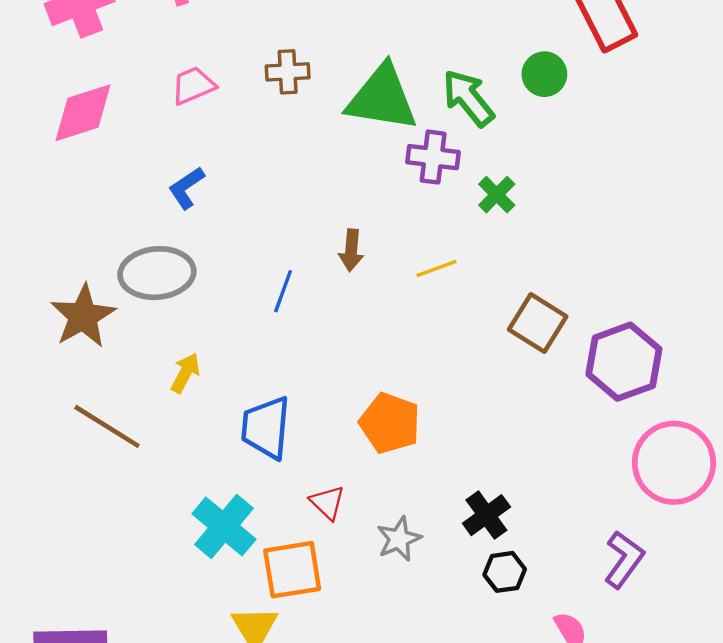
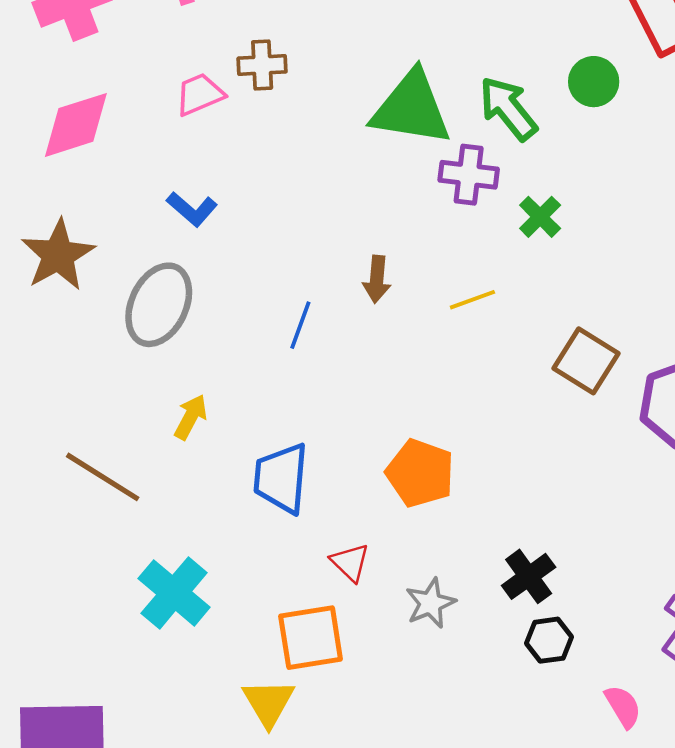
brown cross: (288, 72) -> (262, 65), moved
blue L-shape: (186, 188) -> (192, 209), turned -105
gray ellipse: (157, 273) -> (159, 305), turned -60
brown star: (83, 316) -> (58, 255), moved
cyan cross: (224, 526) -> (174, 593), moved

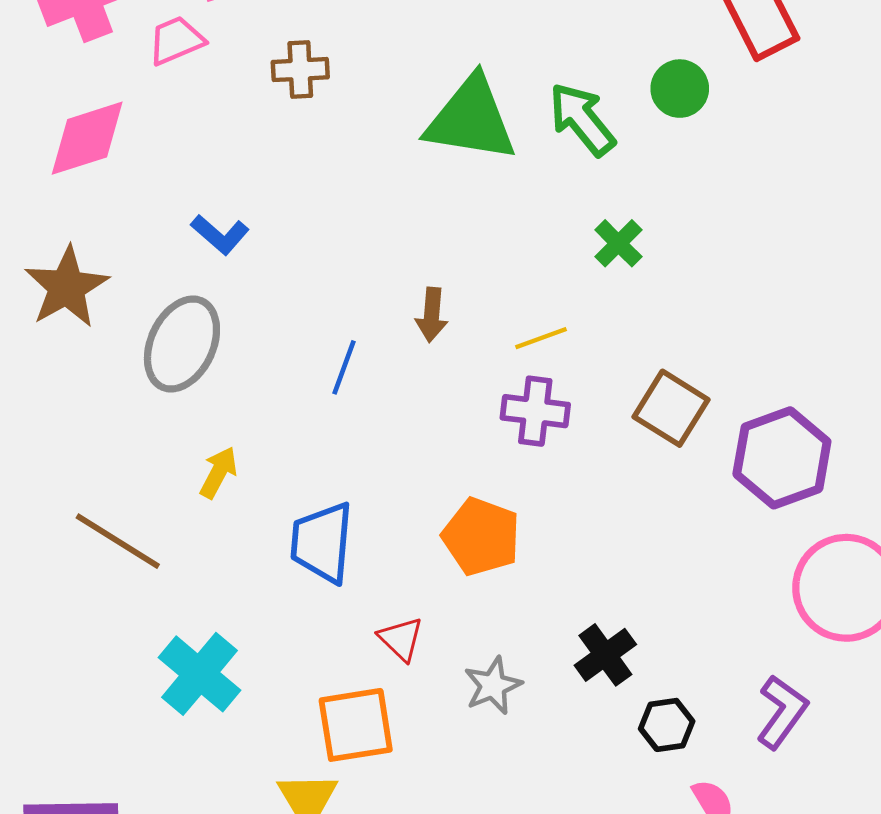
pink trapezoid: (200, 94) -> (176, 40), moved
purple cross: (469, 175) -> (535, 411), moved
black hexagon: (549, 640) -> (667, 725), moved

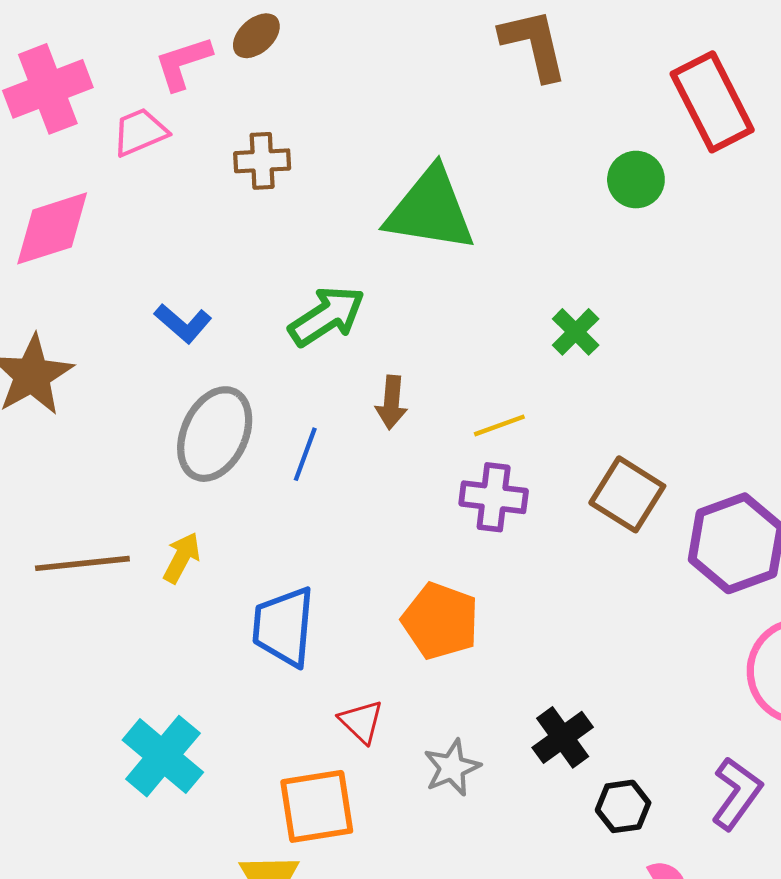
green arrow: (582, 119) -> (327, 316), moved, turned 96
gray ellipse: (182, 344) -> (215, 434), moved
brown line: (118, 541) -> (82, 563), moved, turned -38

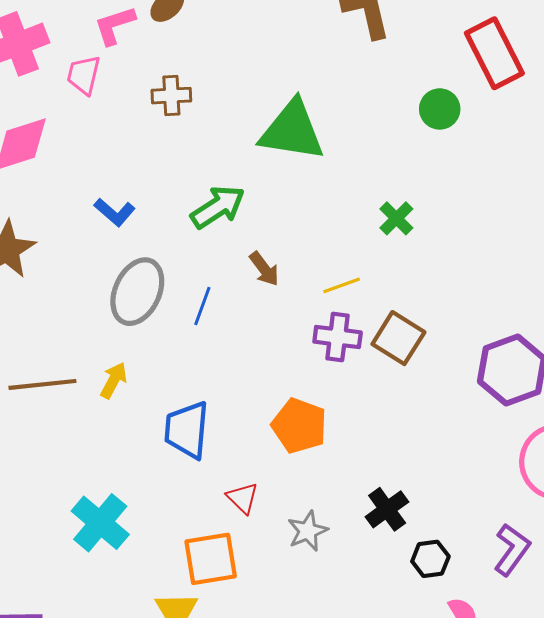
pink trapezoid: (140, 132) -> (84, 75), turned -54
brown arrow: (392, 402) -> (264, 269), turned -42
brown square: (627, 494) -> (398, 338), moved

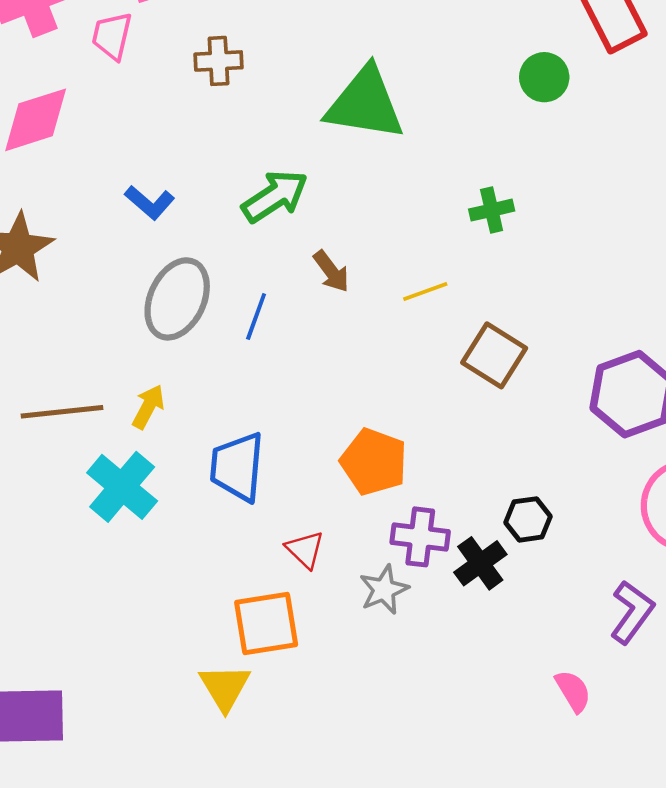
green cross: (396, 218) -> (492, 210), turned 32
purple cross: (338, 337) -> (420, 537), moved
cyan cross: (100, 523) -> (122, 487), moved
black hexagon: (430, 559) -> (528, 519), moved

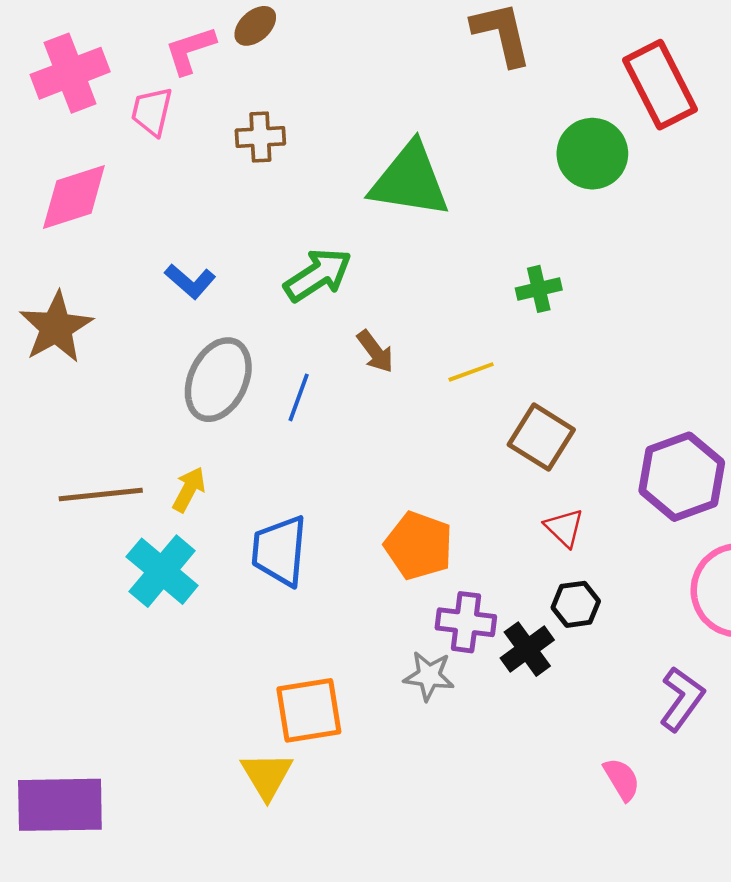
green circle: (544, 77) -> (592, 154), size x1.4
red triangle: (305, 550) -> (564, 528), moved
gray star: (384, 590) -> (429, 676), turned 30

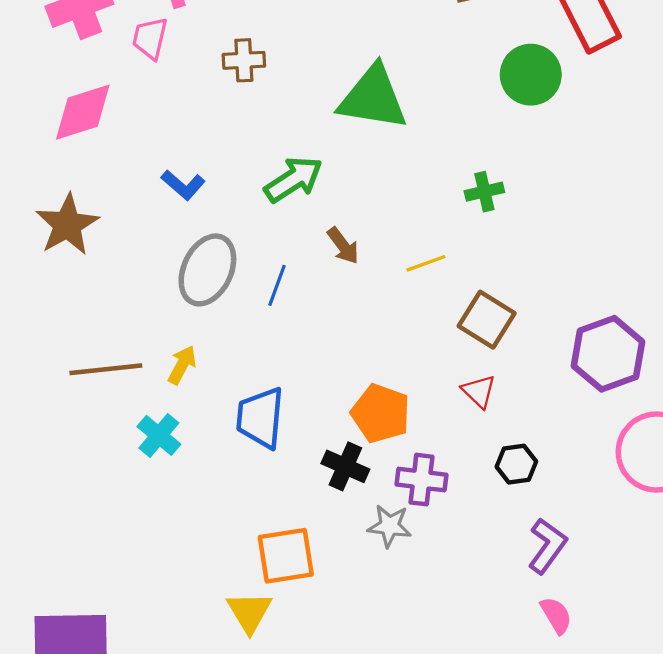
red triangle: (564, 528) -> (479, 391), moved
cyan cross: (162, 571) -> (159, 435), size x0.7
black cross: (527, 649) -> (345, 466), moved, turned -30
purple L-shape: (682, 699) -> (547, 546), moved

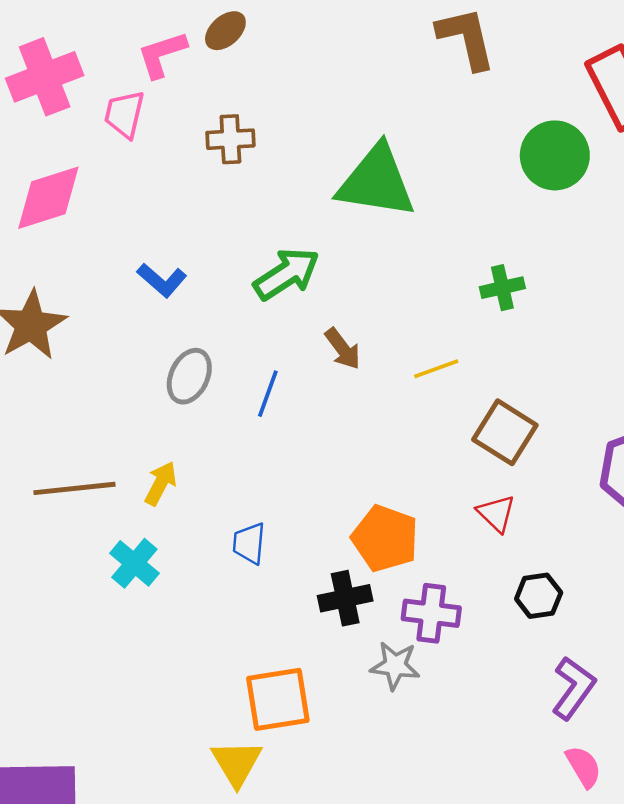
gray ellipse: (207, 270) -> (189, 376), size x0.7
blue trapezoid: (260, 418) -> (249, 543), size x0.6
black cross: (345, 466) -> (345, 598), turned -36

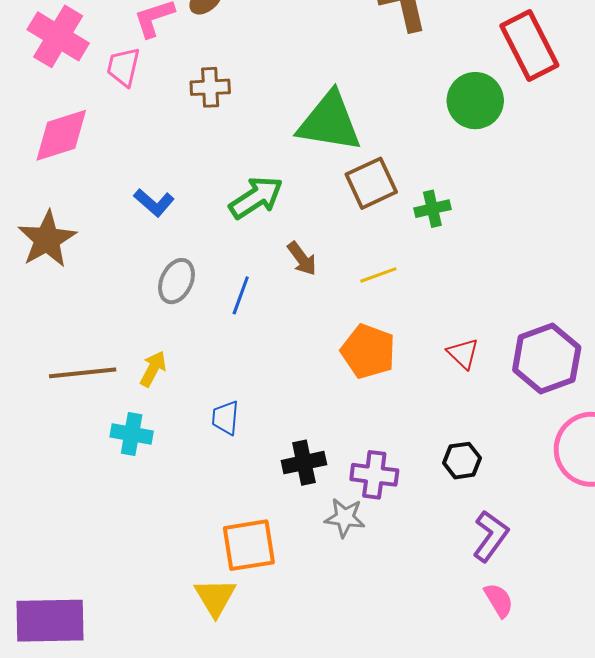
pink cross: (45, 77) -> (58, 36), turned -38
brown square: (505, 432) -> (371, 183), moved, turned 33
red triangle: (496, 513) -> (463, 353), moved
orange pentagon: (385, 538) -> (368, 351), moved
cyan cross: (134, 563) -> (132, 434), turned -30

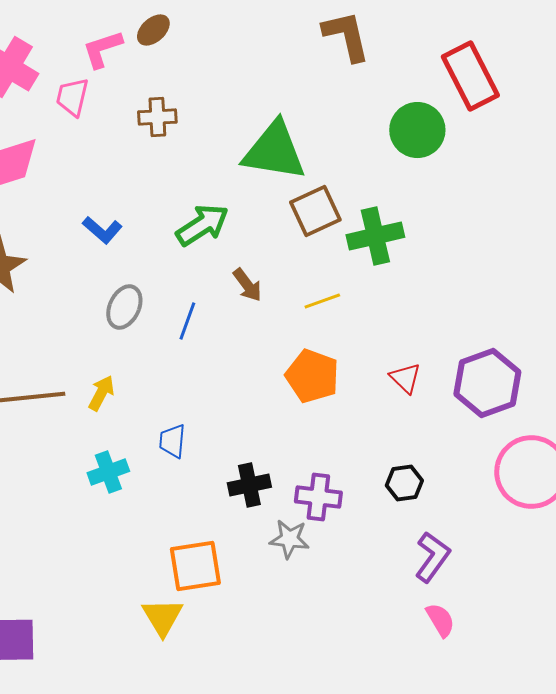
green cross: (432, 209) -> (375, 236), size x1.6
cyan cross: (132, 434) -> (108, 472), moved, turned -30

